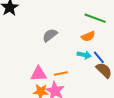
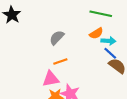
cyan arrow: (84, 55) -> (108, 41), moved
orange line: (61, 73) -> (60, 61), moved

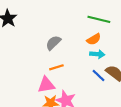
cyan arrow: (108, 41) -> (97, 54), moved
blue line: (110, 53) -> (98, 75), moved

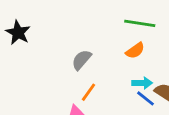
cyan arrow: (97, 54) -> (142, 83), moved
orange line: (56, 67) -> (89, 92), turned -32

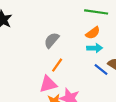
cyan arrow: (142, 83) -> (95, 48), moved

